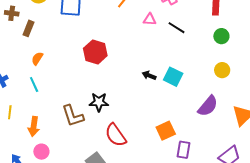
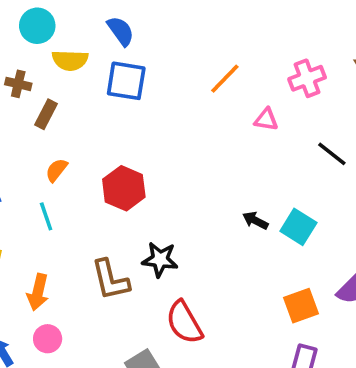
black line: (177, 28) -> (332, 154), moved
red hexagon: (95, 52) -> (124, 188), moved
orange square: (166, 131) -> (301, 306), moved

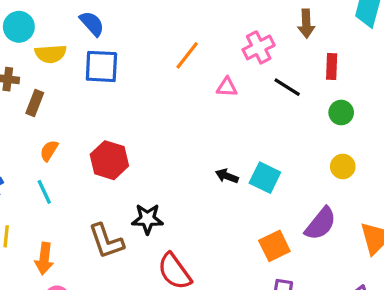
black line: (332, 154) -> (287, 87), moved

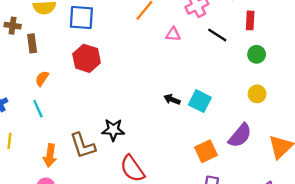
brown rectangle: (35, 103) -> (32, 43), turned -30
red hexagon: (109, 160) -> (87, 58), moved
orange arrow: (44, 259) -> (50, 155), moved

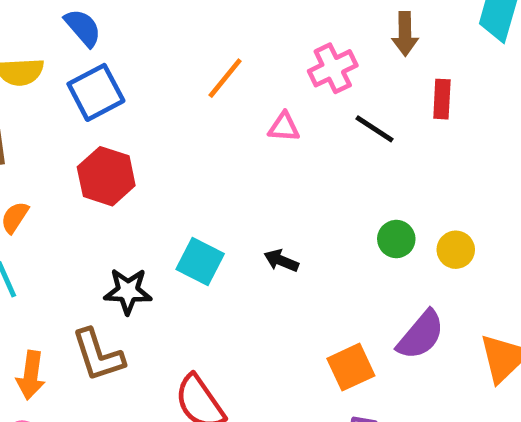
blue square: (81, 17) -> (96, 92), turned -32
green circle: (257, 54) -> (396, 239), moved
cyan square: (200, 101) -> (200, 262), moved
black star: (113, 130) -> (128, 291), moved

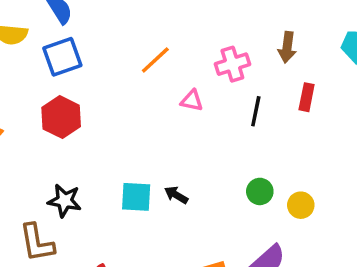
black line: (375, 129) -> (256, 111), turned 60
cyan square: (200, 262) -> (136, 197), moved, turned -32

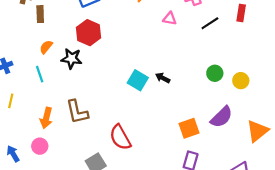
black line: (256, 111) -> (210, 23), turned 48
cyan square: (136, 197) -> (138, 80), turned 30
black star: (65, 201) -> (72, 59), moved

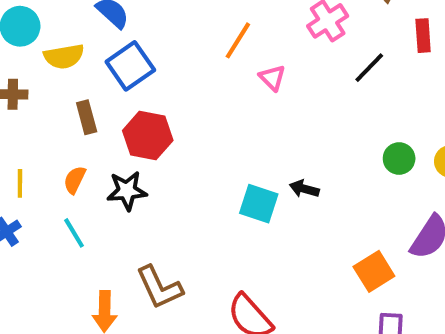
brown rectangle: (40, 14) -> (87, 117), moved
pink triangle: (170, 19) -> (272, 78), moved, turned 48
yellow line: (11, 101) -> (20, 183), moved

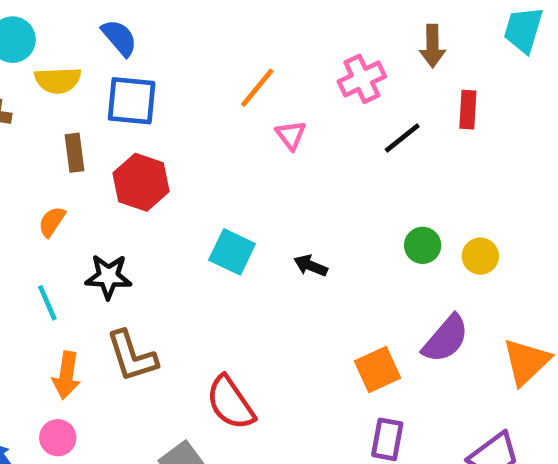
blue square: (130, 66) -> (132, 101), turned 33
black star: (127, 191) -> (108, 277), moved
cyan square: (259, 204) -> (232, 252), moved
cyan line: (74, 233) -> (47, 303), moved

